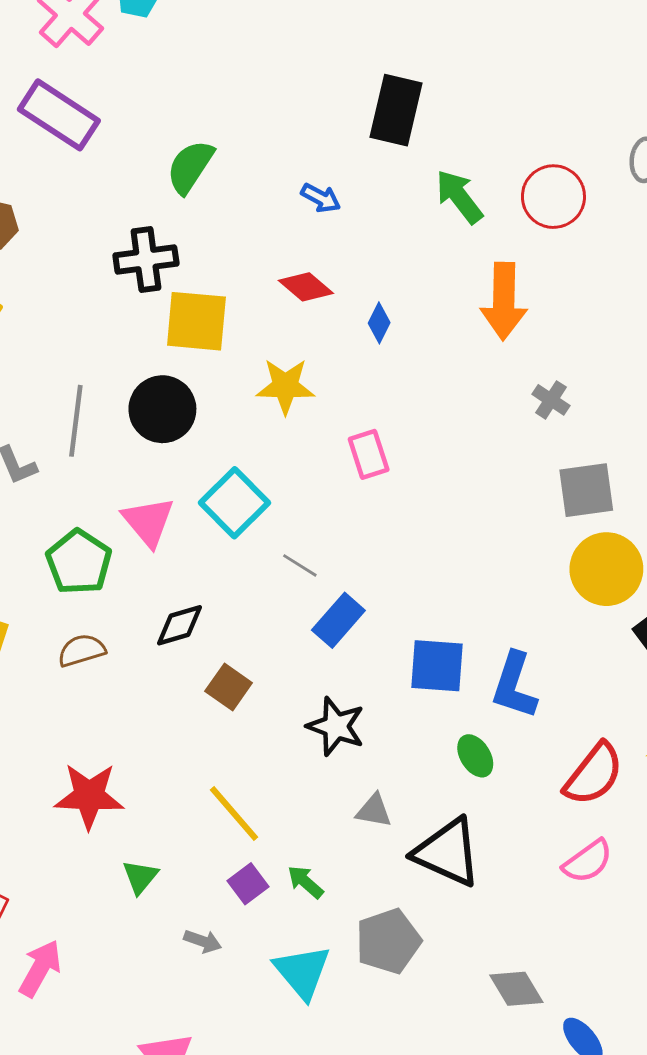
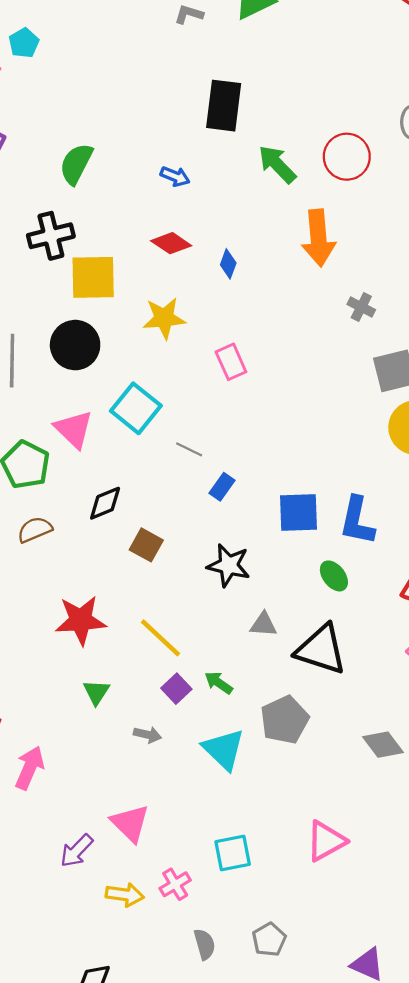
blue rectangle: (338, 620) -> (222, 487), size x0.7
red star: (89, 796) -> (81, 620), moved

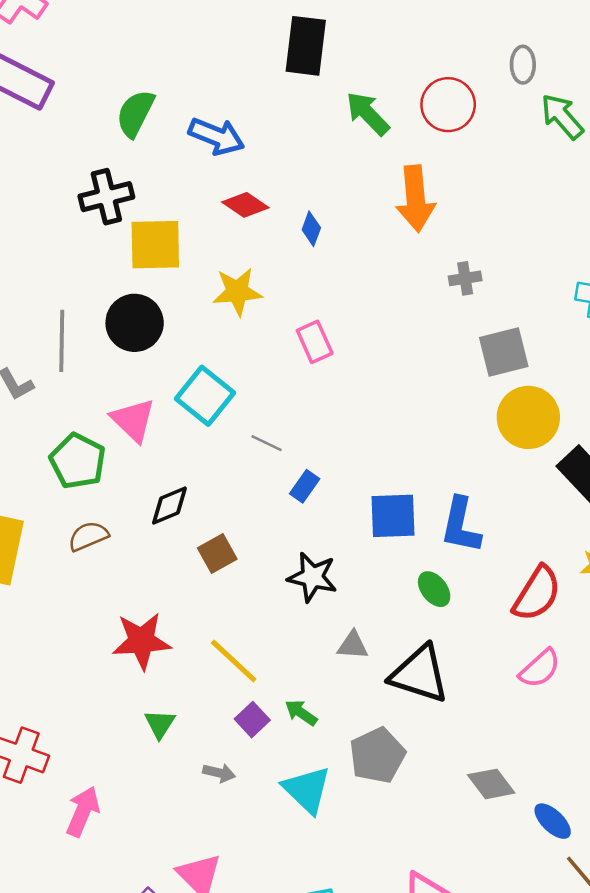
blue arrow: (175, 176) -> (216, 136), moved, size x1.6
gray cross: (361, 307) -> (465, 278), turned -36
brown square: (146, 545) -> (217, 554), turned 32

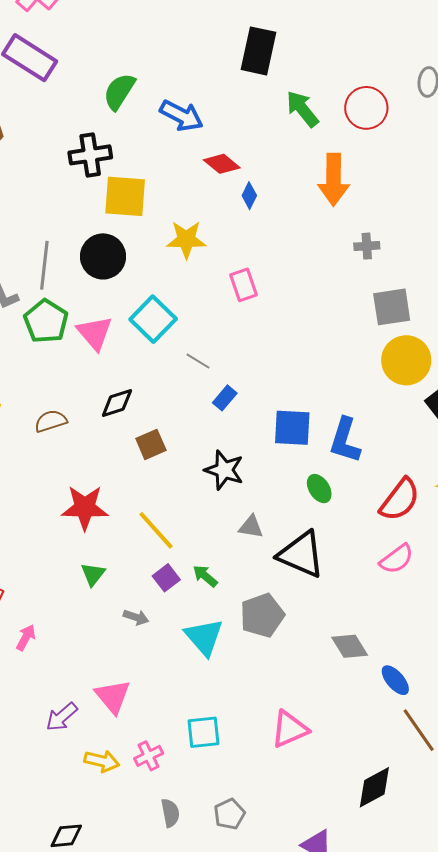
red diamond: (245, 205) -> (222, 164), moved
green pentagon: (78, 461) -> (46, 321), moved
pink arrow: (83, 811) -> (26, 638), size x0.7

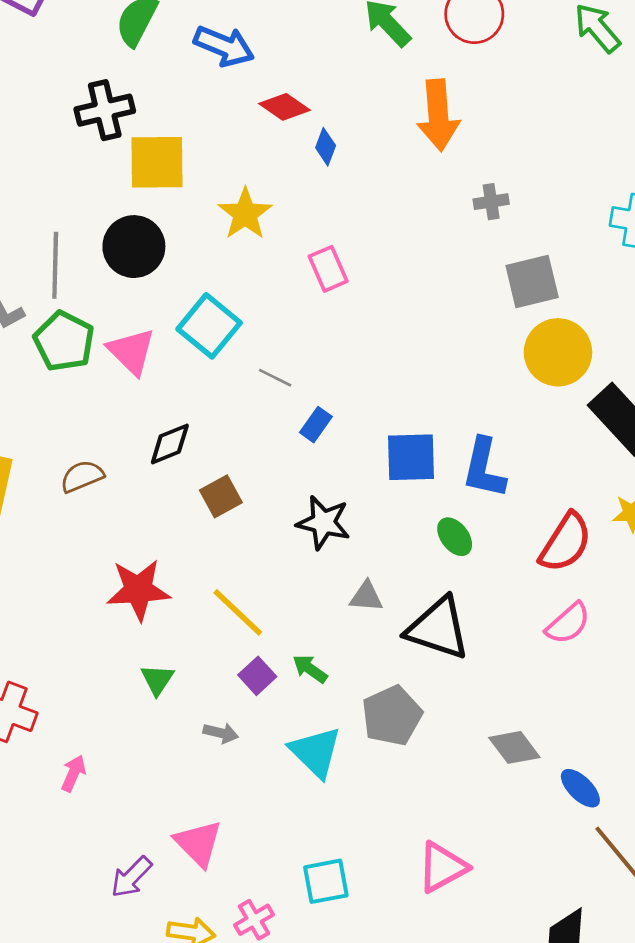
yellow star: (186, 240) -> (245, 214), turned -30

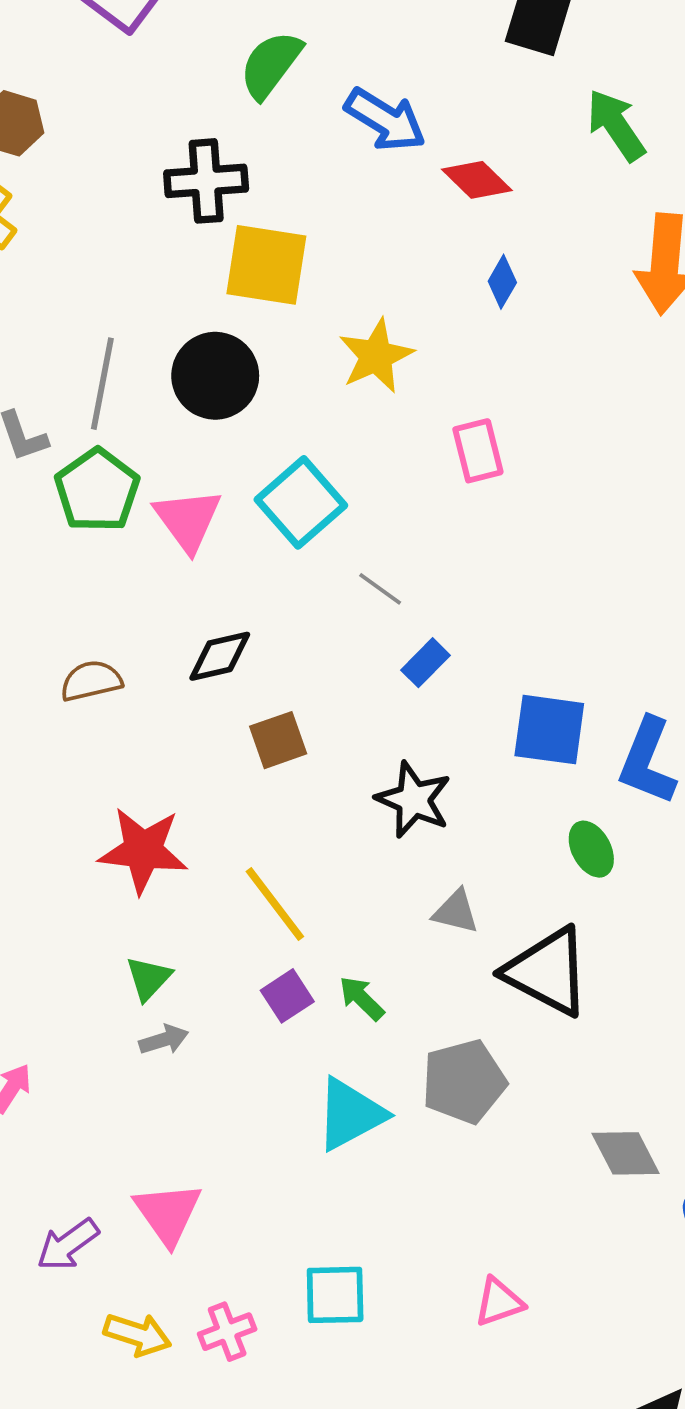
red diamond: (284, 107) -> (477, 180), moved
gray arrow: (221, 733) -> (164, 1040), moved, turned -40
cyan triangle: (316, 752) -> (350, 1114), turned 38
pink triangle: (442, 867) -> (499, 1302), size x0.7

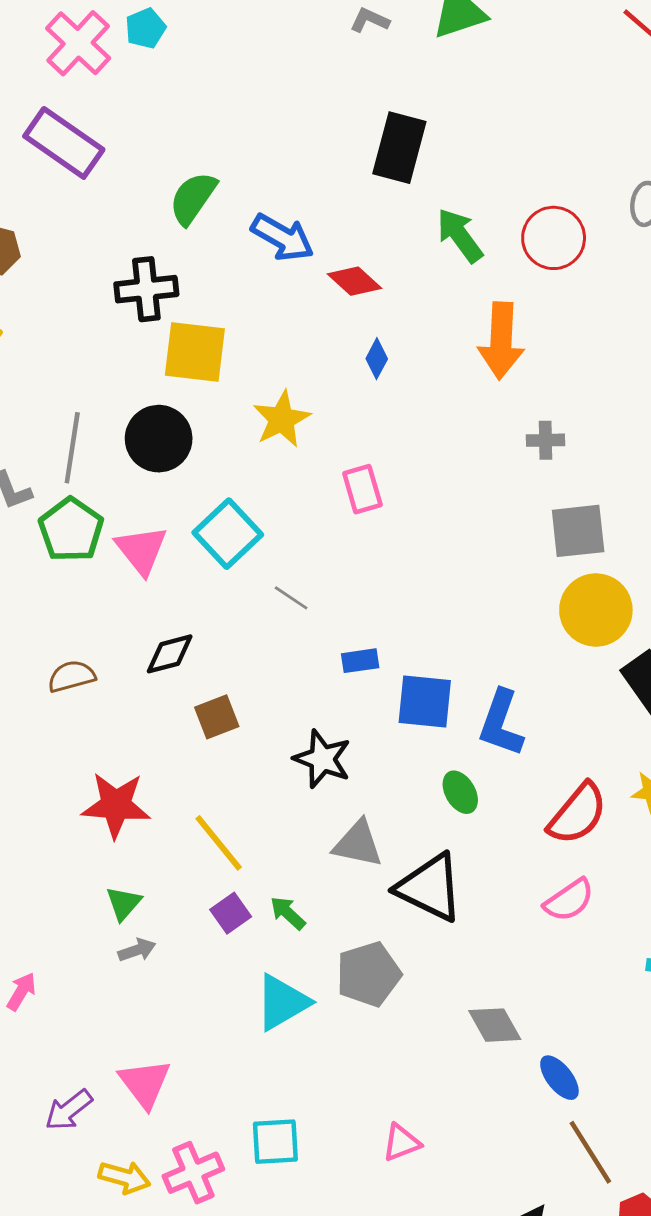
blue rectangle: (425, 663) -> (360, 661), moved, turned 39
gray triangle: (456, 912) -> (358, 844), size x1.4
pink cross: (227, 1332) -> (193, 1173), size x1.4

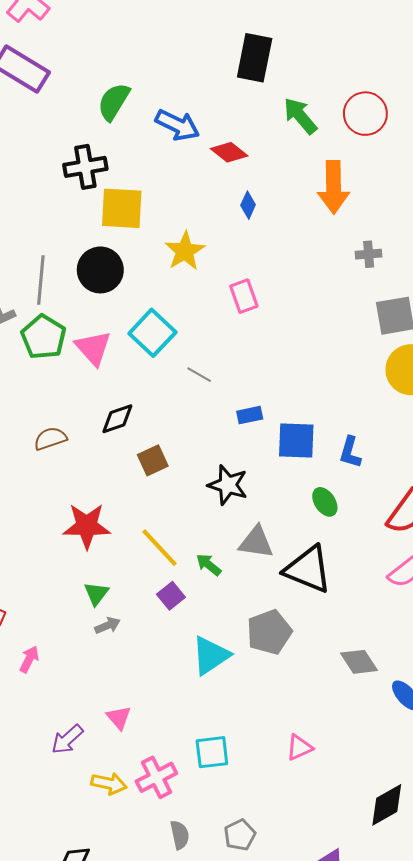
blue L-shape: (501, 723) -> (350, 452), size x0.7
green arrow: (288, 913) -> (209, 565), moved
pink triangle: (145, 1083) -> (119, 718), size x0.7

